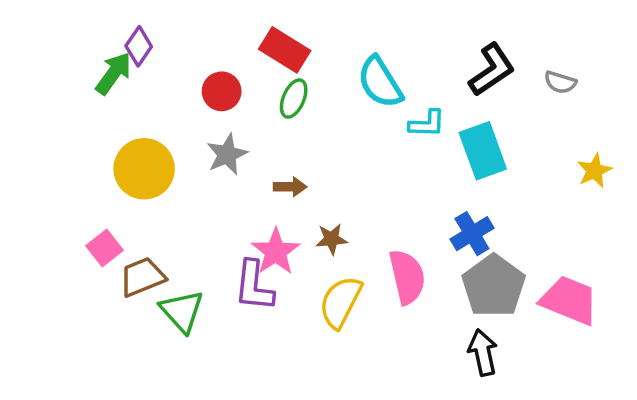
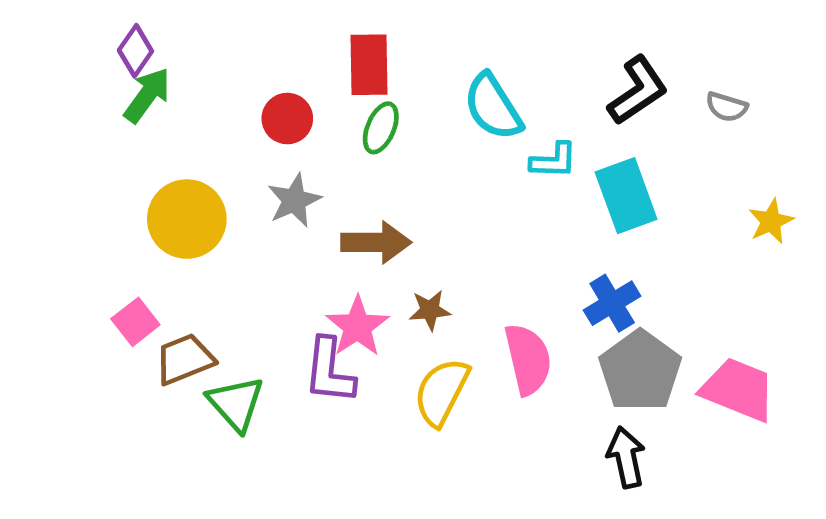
purple diamond: (139, 46) -> (135, 51), moved
red rectangle: (285, 50) -> (369, 65), turned 57
brown arrow: (290, 187) -> (376, 242), size x1.6

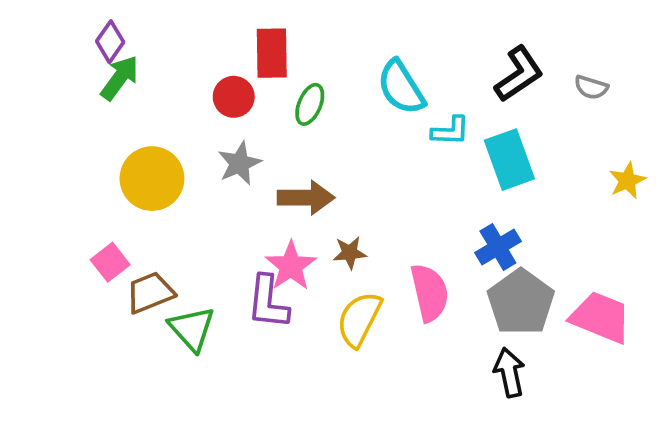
red rectangle: (369, 65) -> (272, 53), moved

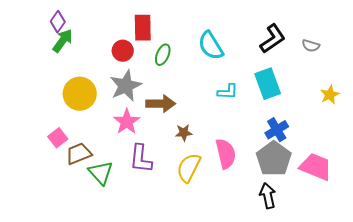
cyan L-shape: (450, 131) -> (228, 92), moved
gray star: (239, 163) -> (126, 86), size x1.4
blue cross: (498, 247) -> (277, 130), moved
pink star: (291, 266) -> (127, 122), moved

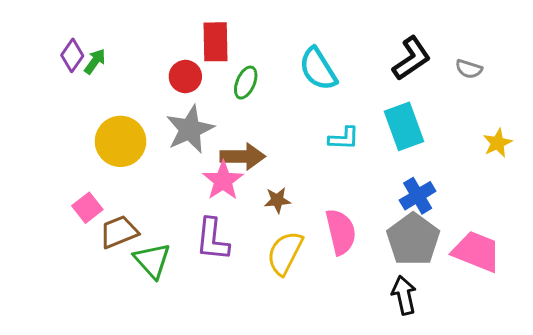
purple diamond: (58, 22) -> (72, 55), moved
green arrow: (63, 41) -> (95, 61), size x0.7
pink star: (127, 122) -> (223, 181), moved

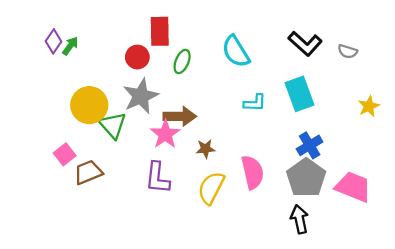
black L-shape: (412, 58) -> (305, 44), turned 76
green triangle: (152, 261) -> (113, 125), moved

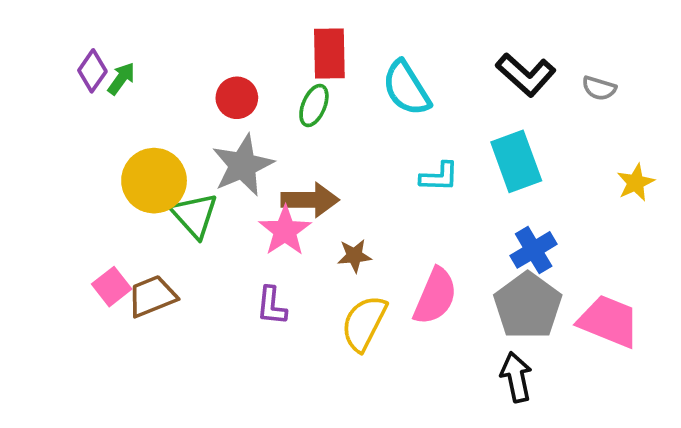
red rectangle: (160, 31) -> (329, 53), moved
pink square: (65, 154) -> (112, 287), moved
pink semicircle: (253, 172) -> (435, 296), turned 36
purple L-shape: (157, 178) -> (272, 306), size x0.7

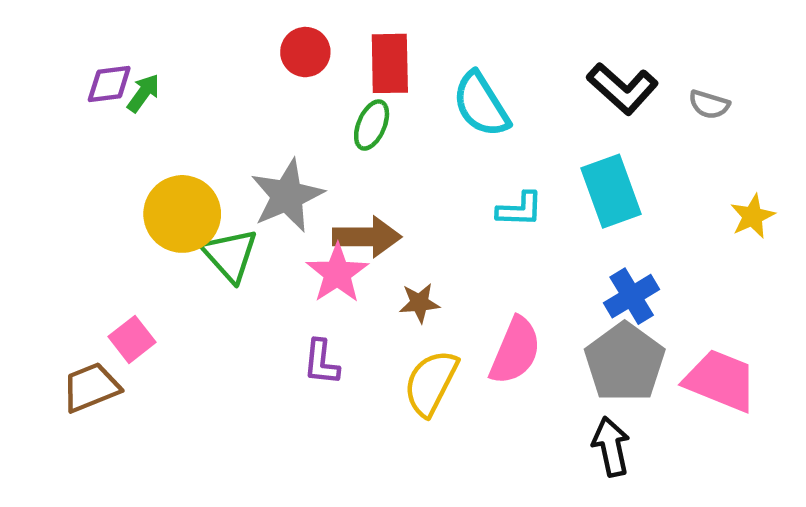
purple diamond: (92, 71) -> (109, 84), turned 48
red circle: (237, 98) -> (305, 52), moved
brown trapezoid: (152, 296) -> (91, 387), moved

